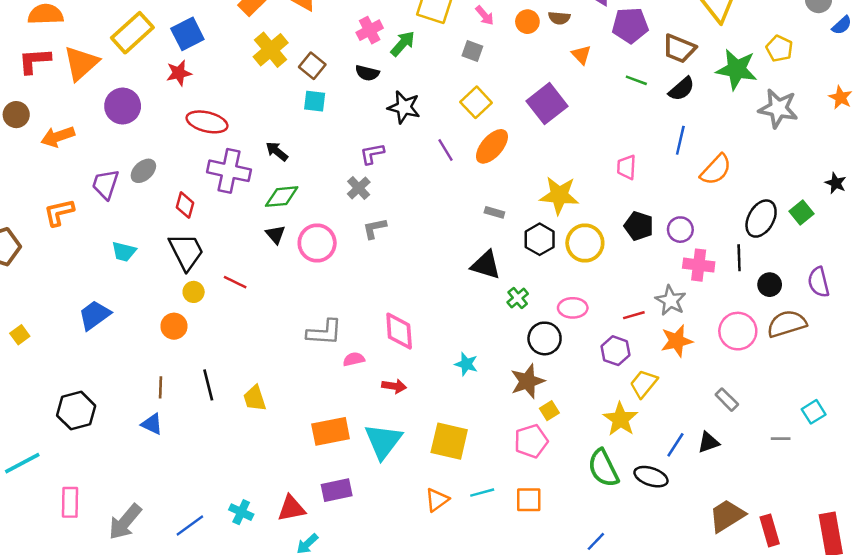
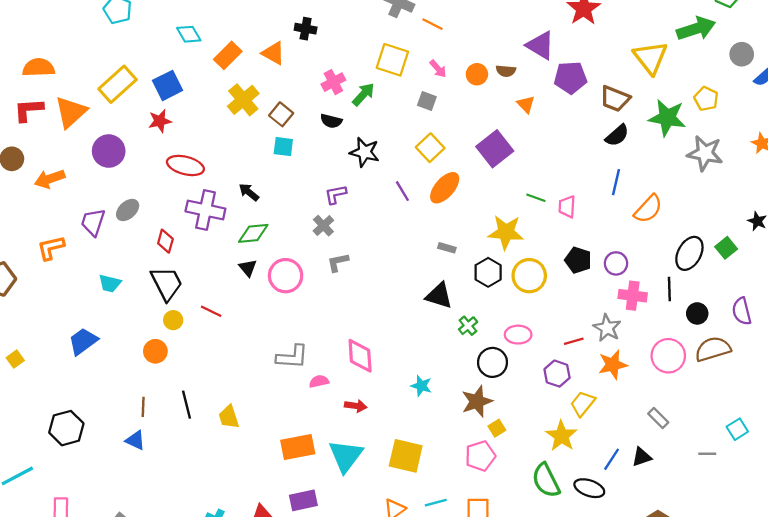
green line: (636, 80) -> (536, 198), moved

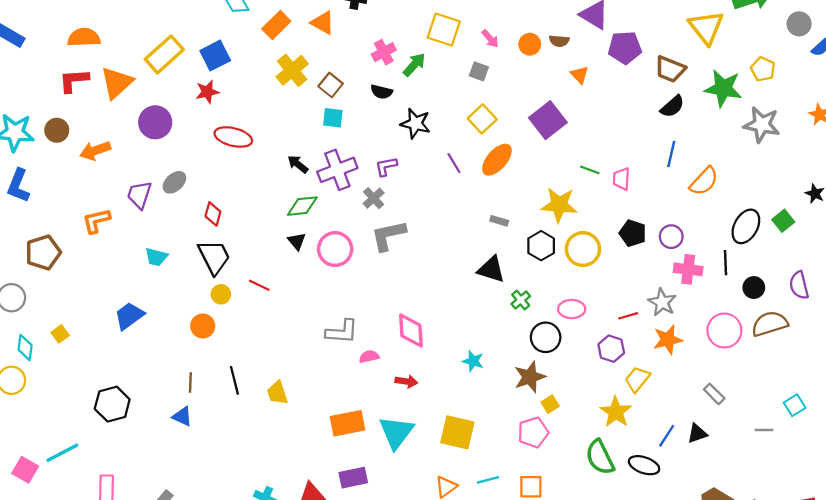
purple cross: (205, 210) -> (337, 170), moved, turned -33
gray L-shape: (338, 262) -> (388, 235), size x1.6

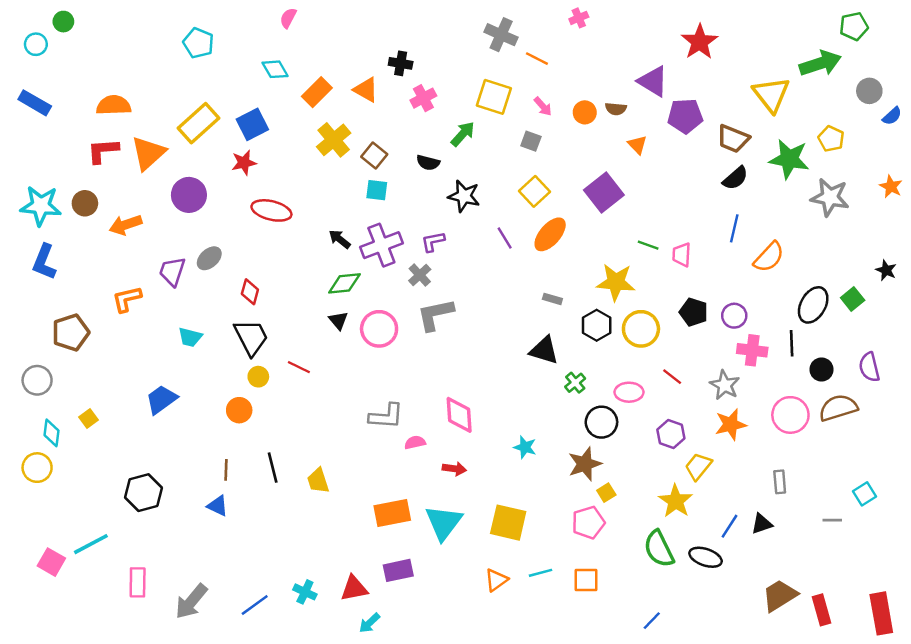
pink cross: (384, 52) -> (423, 98), moved
red line: (628, 316) -> (672, 377), moved, turned 54
gray rectangle: (714, 394) -> (780, 482), turned 40

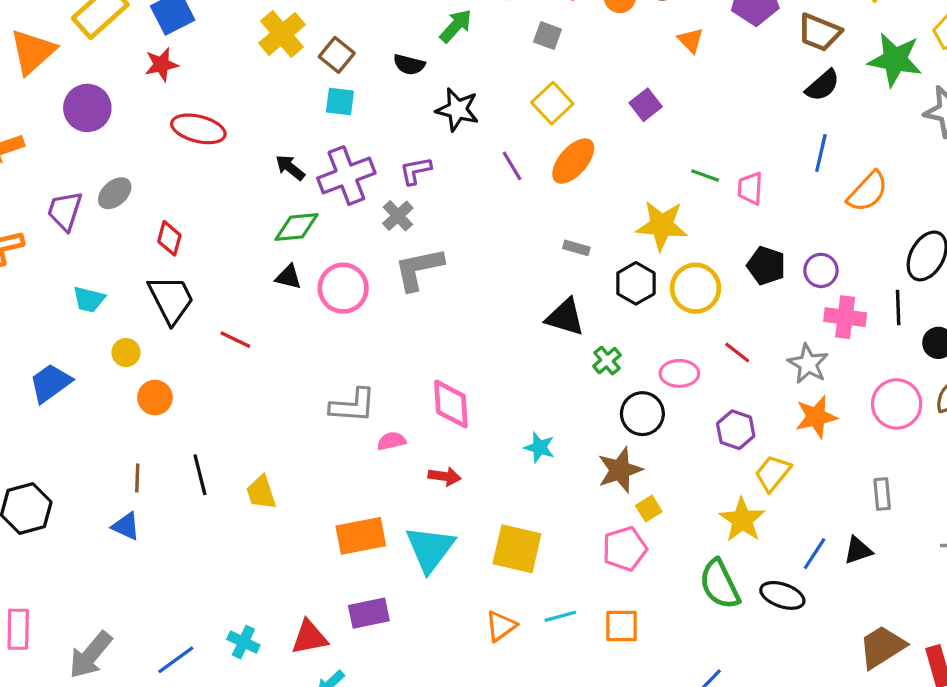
purple square: (604, 193) -> (646, 105), size x0.6
black triangle: (338, 320) -> (288, 277), turned -36
yellow circle: (258, 377) -> (126, 352), moved

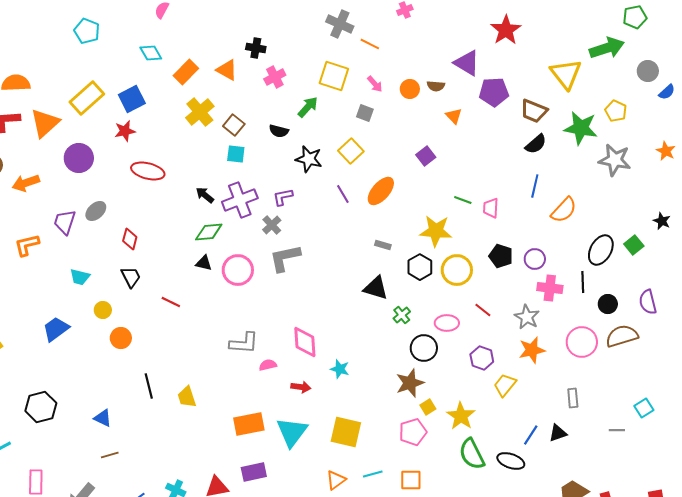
yellow square: (552, 103) -> (351, 151), moved
black trapezoid: (171, 299) -> (131, 277), size x0.7
cyan star: (539, 447) -> (340, 369), moved
brown line: (137, 478) -> (110, 455), moved, turned 72
yellow star: (742, 520) -> (461, 416), moved

